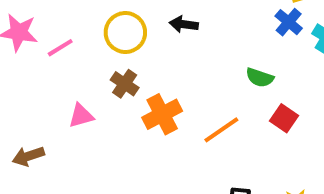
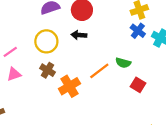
pink triangle: (81, 116) -> (14, 74), moved
orange line: (221, 130) -> (99, 71), moved

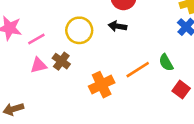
green semicircle: (123, 63) -> (166, 63), turned 40
brown cross: (47, 70) -> (61, 61), moved

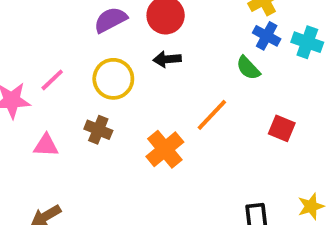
pink line: (36, 39) -> (52, 80), moved
green semicircle: (166, 63) -> (248, 68), moved
pink triangle: (39, 65) -> (46, 145), moved, turned 30

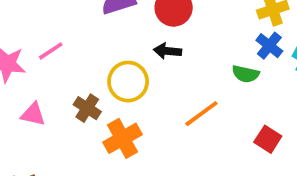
green semicircle: (248, 68) -> (246, 74), turned -44
yellow circle: (113, 79) -> (128, 82), moved
orange cross: (165, 149) -> (123, 138), moved

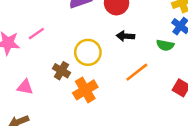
black arrow: (167, 51) -> (126, 36), moved
pink triangle: (33, 114) -> (25, 87), moved

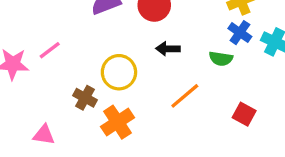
pink triangle: (25, 87) -> (44, 135), moved

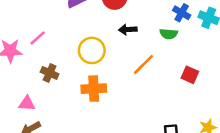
brown cross: (85, 98) -> (50, 73), moved
orange cross: (117, 122) -> (94, 89), turned 35
pink triangle: (44, 135) -> (27, 103), moved

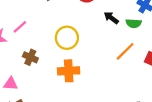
black arrow: (128, 30) -> (111, 18), moved, turned 40
orange line: (143, 64) -> (125, 51), moved

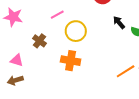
pink line: (20, 27) -> (57, 15), moved
orange line: (125, 51) -> (126, 71), moved

